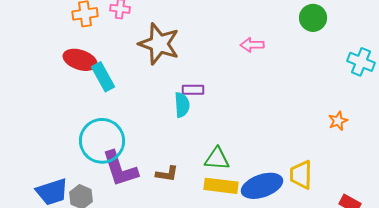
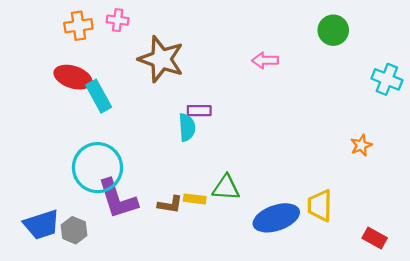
yellow rectangle: (221, 186) -> (195, 199), moved, size x0.6

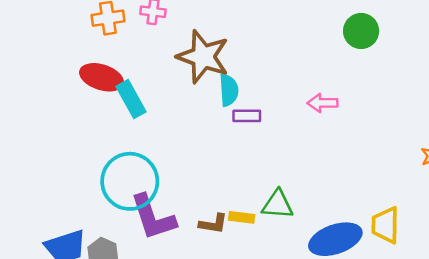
green circle: (333, 30) -> (361, 31), moved
pink arrow: (265, 60) -> (323, 103), moved
cyan semicircle: (187, 127) -> (229, 90), moved

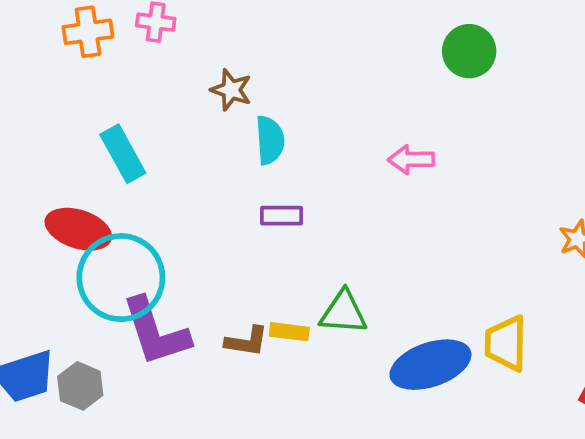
brown star: (203, 57) -> (231, 90), size x0.5
red ellipse: (102, 77) -> (78, 229), moved
purple rectangle: (247, 116) -> (281, 216), moved

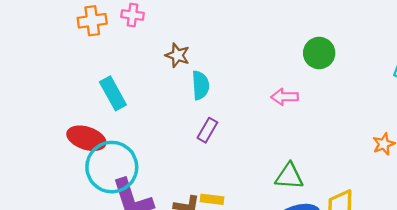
green circle: (469, 51) -> (319, 53), moved
purple rectangle: (281, 216) -> (207, 130), turned -60
green triangle: (343, 312) -> (289, 176), moved

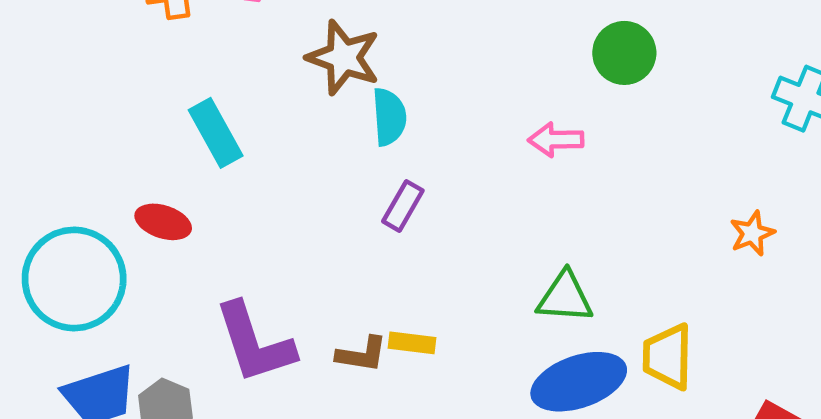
brown star: (177, 55) -> (344, 58), size x1.5
red ellipse: (86, 138) -> (163, 222), size x0.7
cyan circle: (112, 167) -> (74, 279), moved

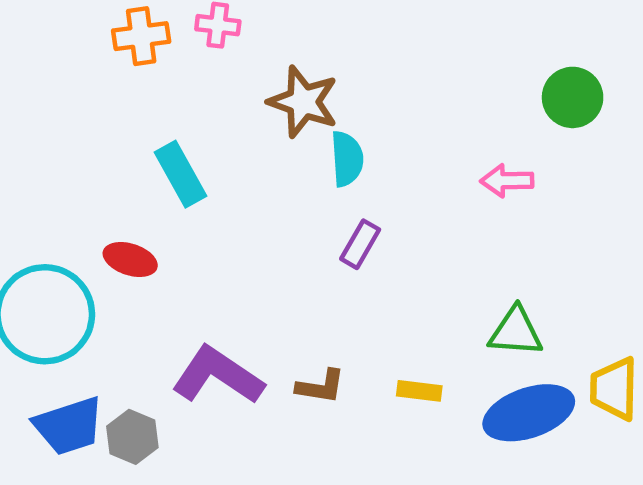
purple L-shape: (254, 343) -> (218, 376), turned 142
yellow rectangle: (412, 343) -> (419, 391), moved

